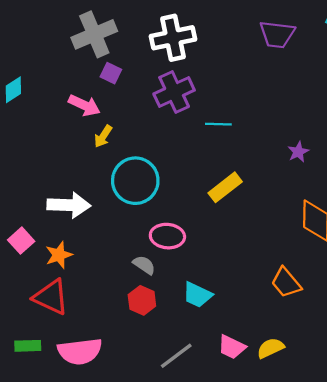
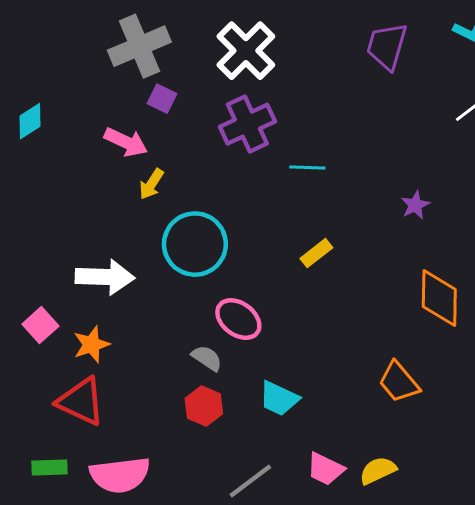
purple trapezoid: (277, 34) -> (387, 46), turned 99
white cross: (173, 38) -> (246, 51), turned -33
yellow rectangle: (225, 187) -> (316, 253), size x0.7
pink ellipse: (167, 236) -> (238, 319), turned 32

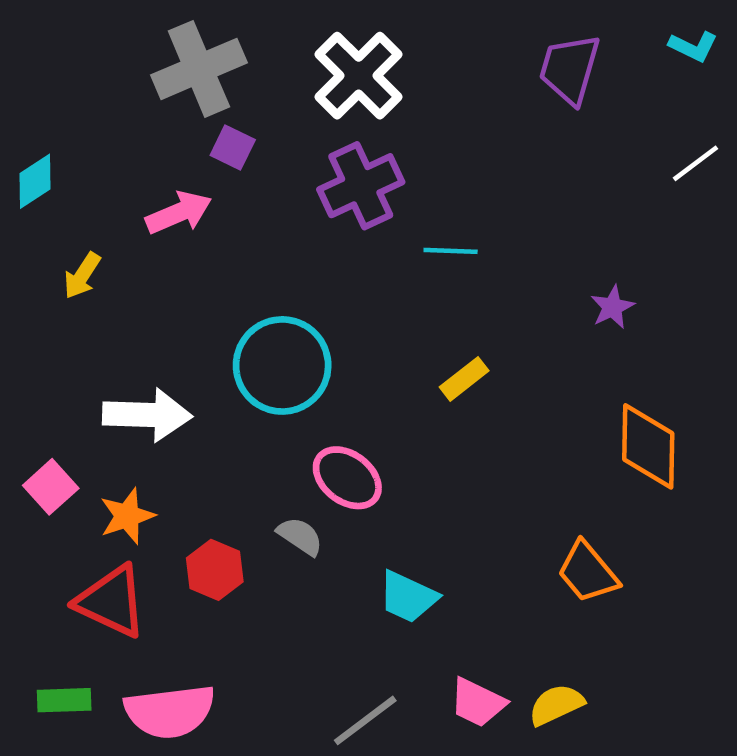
pink arrow: (126, 142) -> (179, 213), turned -48
yellow arrow: (151, 184) -> (82, 276), moved
red hexagon: (204, 406) -> (215, 570), moved

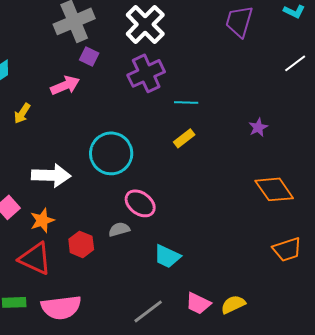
yellow rectangle: (464, 379) -> (184, 138), moved
orange diamond: (648, 446) -> (274, 189), turned -36
gray semicircle: (300, 536) -> (119, 229), turned -50
orange trapezoid: (588, 572) -> (287, 249), moved, turned -68

